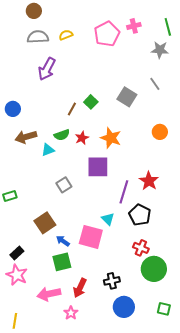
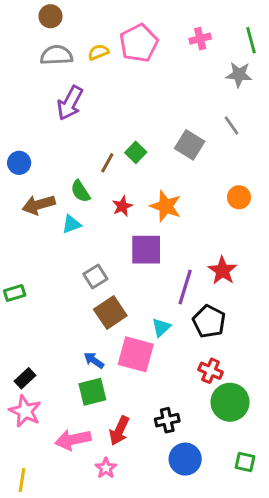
pink pentagon: (107, 34) -> (139, 43), moved
green semicircle: (62, 135) -> (80, 191), moved, turned 77
cyan triangle: (108, 219) -> (161, 327), turned 32
brown square: (45, 223) -> (110, 312), moved

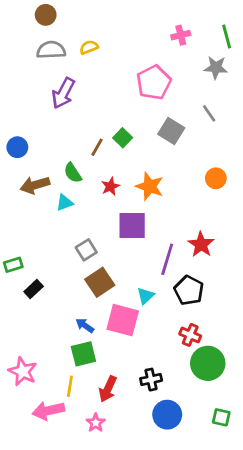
pink pentagon: (139, 43) -> (154, 82), moved
black rectangle: (25, 378) -> (34, 289), moved
pink arrow: (73, 440) -> (48, 411), moved
yellow line: (22, 480) -> (70, 386), moved

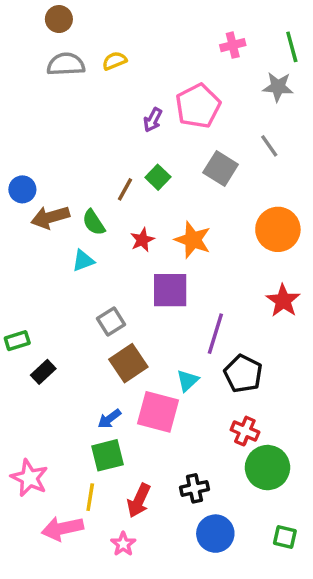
purple arrow: (63, 93) -> (153, 120), moved, size x0.6
orange circle: (216, 178) -> (278, 229), size x1.6
brown arrow: (35, 185) -> (50, 217), moved
red star: (201, 244) -> (283, 301), moved
blue arrow: (85, 325) -> (109, 419), turned -72

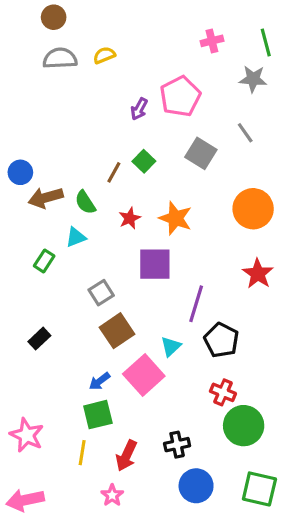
green rectangle: (17, 341) -> (44, 261), moved, turned -40
pink square: (158, 412) -> (144, 375), turned 33
pink arrow: (62, 528) -> (25, 500), moved
green square: (285, 537) -> (259, 489), size x1.6

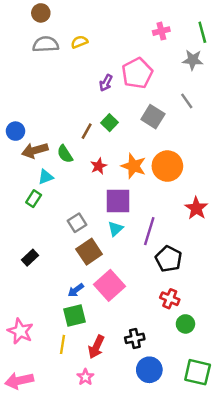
orange circle: (253, 209) -> (167, 166), moved
cyan triangle: (76, 237) -> (46, 177), moved
cyan triangle: (171, 346) -> (116, 229), moved
green circle: (244, 426) -> (185, 324), size x0.6

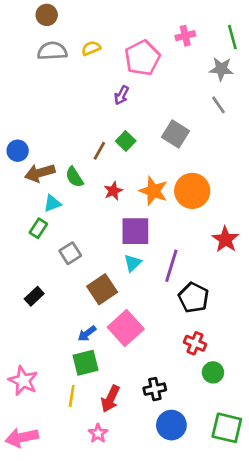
pink pentagon: (137, 73) -> (142, 58), moved
gray line: (187, 101) -> (219, 105), moved
gray square: (77, 223) -> (70, 253), moved

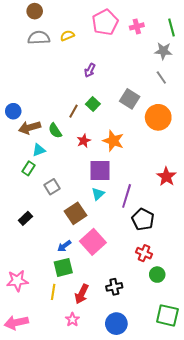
pink pentagon: (142, 58) -> (105, 22), moved
orange circle: (192, 191) -> (158, 117), moved
pink star: (23, 381) -> (17, 281), turned -30
blue circle: (171, 425) -> (116, 324), moved

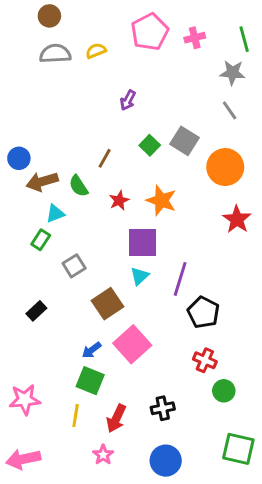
green square: (93, 104) -> (150, 145), moved
red star: (166, 177) -> (237, 219), moved
green square: (63, 267) -> (90, 381), turned 36

